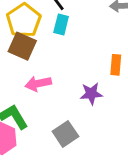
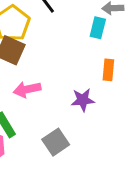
cyan rectangle: (61, 25) -> (98, 28), moved

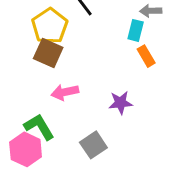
orange rectangle: (108, 70) -> (146, 56), moved, turned -35

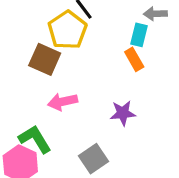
yellow pentagon: (50, 26) -> (67, 30), moved
orange rectangle: (146, 56) -> (134, 59), moved

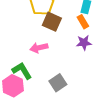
brown square: (45, 59) -> (52, 22), moved
purple star: (123, 113) -> (84, 43), moved

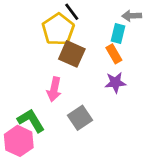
pink arrow: (39, 48) -> (54, 89), turned -66
gray square: (58, 83) -> (80, 118), moved

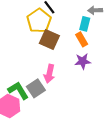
pink arrow: (54, 89) -> (49, 74), moved
gray square: (80, 118) -> (36, 88), moved

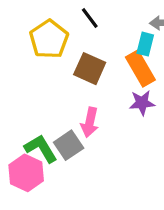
yellow pentagon: (39, 21) -> (49, 39), moved
orange rectangle: (82, 39) -> (140, 69), size x1.5

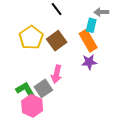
yellow pentagon: (49, 39) -> (31, 38), moved
brown square: (90, 69) -> (57, 41), turned 30
pink hexagon: (26, 173) -> (32, 106), moved

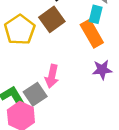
brown square: (57, 41) -> (52, 19), moved
purple star: (89, 62) -> (102, 70), moved

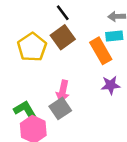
cyan rectangle: (96, 14) -> (114, 36), moved, turned 70
gray square: (35, 94) -> (60, 108), moved

